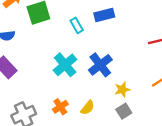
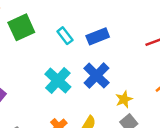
blue rectangle: (104, 15) -> (98, 36), moved

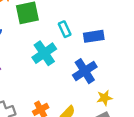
cyan cross: (58, 80) -> (44, 53), moved

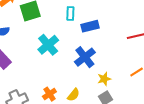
cyan rectangle: (65, 29) -> (70, 13), moved, turned 32

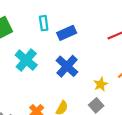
yellow star: (104, 79) -> (101, 84), moved

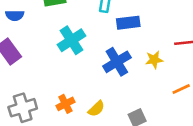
yellow star: (101, 84) -> (154, 60), moved

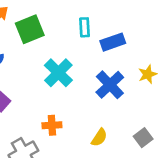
orange cross: (65, 104) -> (52, 125), moved, turned 36

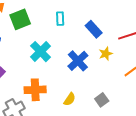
blue rectangle: (113, 42) -> (94, 29), moved, turned 66
orange cross: (52, 125) -> (35, 90), size x1.5

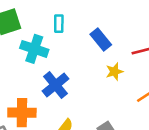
cyan cross: (41, 52) -> (34, 49), moved, turned -30
blue cross: (78, 61) -> (56, 85), moved

